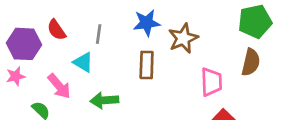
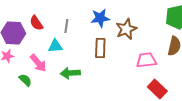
cyan triangle: (83, 62) -> (55, 46), turned -35
pink trapezoid: (211, 82) -> (146, 60), turned -95

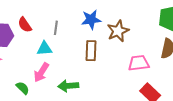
pink arrow: (38, 63) -> (41, 72), moved, turned 72
green arrow: (70, 73) -> (68, 86), moved
green semicircle: (25, 80) -> (23, 88), moved

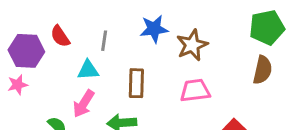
brown rectangle: (91, 51) -> (136, 83), moved
pink trapezoid: (139, 63) -> (195, 91), moved

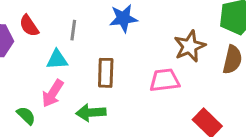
brown star: (192, 45) -> (190, 46), moved

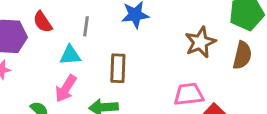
pink trapezoid: (165, 80) -> (189, 94), moved

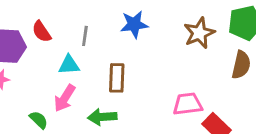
brown star: (200, 42) -> (199, 33), moved

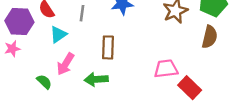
cyan triangle: (69, 65) -> (58, 34), moved, turned -30

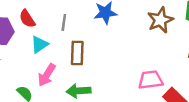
brown rectangle: (108, 47) -> (77, 53), moved

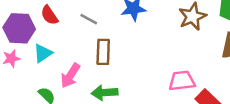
gray line: (64, 22) -> (89, 19), turned -70
cyan triangle: (39, 44) -> (43, 53), moved

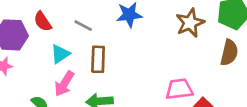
cyan triangle: (43, 53) -> (60, 54), moved

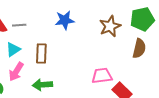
gray line: (83, 26) -> (19, 25), moved, turned -32

